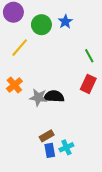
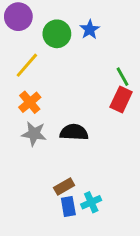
red rectangle: (88, 84) -> (121, 99), moved
orange cross: (14, 85) -> (30, 102), moved
gray star: (38, 97) -> (34, 134), moved

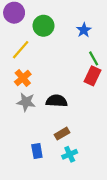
blue star: (90, 30) -> (84, 30), moved
brown rectangle: (64, 187) -> (62, 134), moved
blue rectangle: (68, 206) -> (37, 151), moved

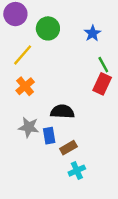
gray star: (26, 102) -> (29, 127), moved
blue rectangle: (37, 151) -> (49, 136), moved

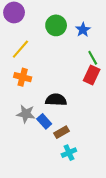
green circle: (48, 28) -> (56, 25), moved
orange cross: (25, 86) -> (23, 77), turned -35
blue rectangle: (49, 136) -> (44, 121), turned -32

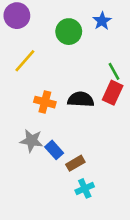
blue star: (83, 30) -> (102, 21), moved
orange cross: (23, 77) -> (45, 102), moved
black semicircle: (56, 100) -> (81, 99), moved

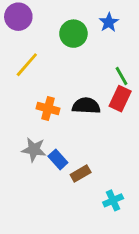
cyan cross: (85, 188) -> (113, 200), moved

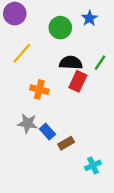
green line: (122, 76) -> (100, 63), turned 63
red rectangle: (120, 99) -> (78, 81), moved
black semicircle: (86, 106) -> (71, 63), moved

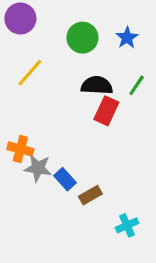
blue star: (89, 18) -> (127, 38), moved
orange cross: (39, 89) -> (20, 149), moved

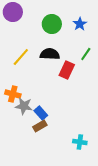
yellow line: (30, 73) -> (21, 57), moved
black semicircle: (97, 85) -> (50, 54), moved
brown rectangle: (90, 195) -> (40, 126), moved
cyan cross: (127, 225) -> (80, 142), turned 32

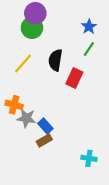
purple circle: (13, 12) -> (35, 13), moved
green circle: (52, 24) -> (32, 28), moved
black semicircle: (50, 54) -> (55, 60), turned -84
green line: (86, 54) -> (89, 49), moved

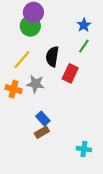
orange cross: (14, 105) -> (13, 89), moved
gray star: (26, 118) -> (36, 84), moved

